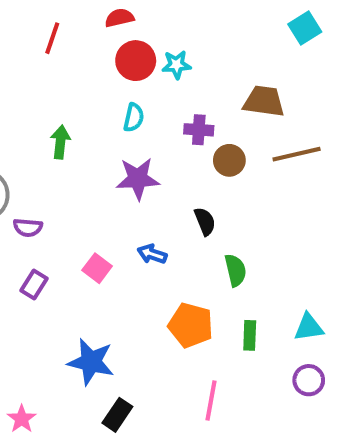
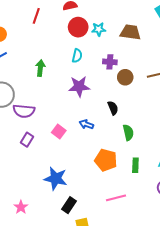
brown trapezoid: (264, 101) -> (130, 32), moved
purple semicircle: (28, 228) -> (24, 111), size x1.5
pink line: (211, 401) -> (116, 198), turned 66

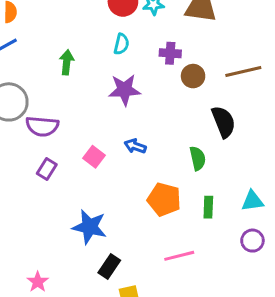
black semicircle: (113, 108) -> (224, 122), moved, size x1.5
pink star: (21, 207) -> (38, 282), moved

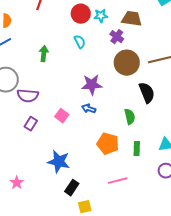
cyan semicircle: (121, 44) -> (80, 42), turned -40
purple cross: (170, 53) -> (117, 37), moved, turned 32
brown circle: (193, 76) -> (127, 63), size x1.6
purple star: (124, 90) -> (92, 85), moved
pink star: (38, 282) -> (17, 183), moved

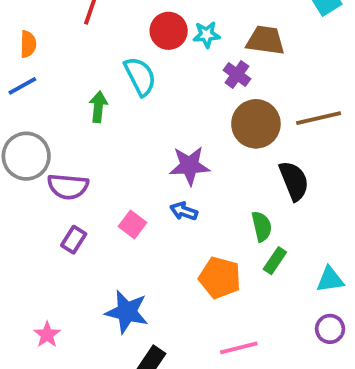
cyan semicircle: (80, 42) -> (140, 76), moved, size x1.5
green rectangle: (137, 149) -> (275, 261), moved, turned 32
pink star: (17, 183) -> (47, 335), moved

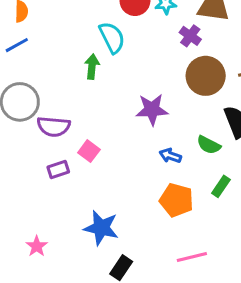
green arrow: (98, 107) -> (92, 67), moved
blue arrow: (184, 211) -> (170, 156), moved
pink square: (133, 224) -> (89, 151), moved
green semicircle: (262, 226) -> (209, 145), moved, turned 130
purple rectangle: (74, 240) -> (58, 169), turned 40

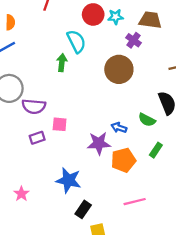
brown circle: (206, 76) -> (119, 69), moved
purple star: (152, 110) -> (99, 143), moved
pink square: (89, 151) -> (60, 124), turned -32
orange pentagon: (176, 200) -> (123, 160), turned -30

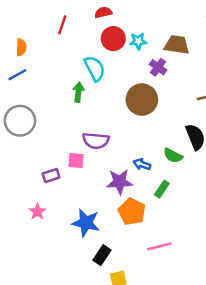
purple semicircle: (34, 106) -> (96, 141), moved
green rectangle: (156, 150) -> (162, 189), moved
orange pentagon: (123, 160) -> (132, 212), moved, turned -30
pink star: (21, 194) -> (37, 212), moved

